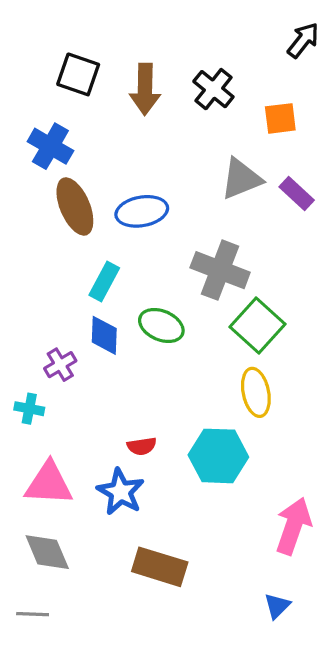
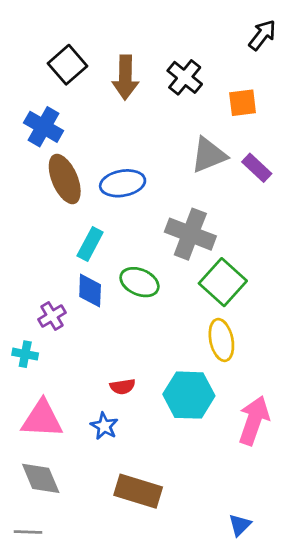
black square: (78, 74) -> (68, 65), turned 30
blue star: (121, 492) -> (104, 426), size x0.7
pink arrow: (293, 526) -> (254, 420), moved

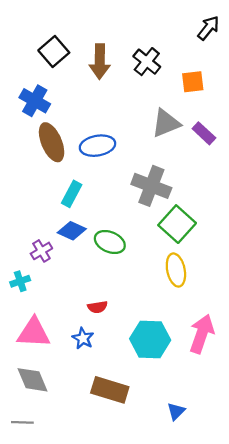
green ellipse: (140, 282) -> (110, 242), moved
blue diamond: (90, 291) -> (72, 231), turned -68
cyan cross: (25, 354) -> (20, 281), turned -30
cyan hexagon: (189, 395) -> (150, 339), moved
blue triangle: (240, 525) -> (176, 411), moved

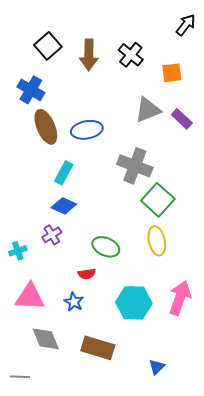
green ellipse: (110, 242) -> (106, 247), moved
purple cross: (41, 251) -> (52, 235), moved
gray diamond: (32, 380) -> (46, 339), moved

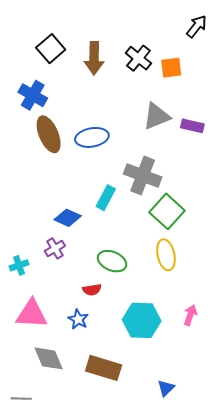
orange square: (172, 73) -> (171, 68), moved
purple rectangle: (182, 119) -> (192, 126), turned -30
cyan rectangle: (64, 173) -> (106, 198), moved
pink arrow: (180, 298) -> (190, 315), size x0.6

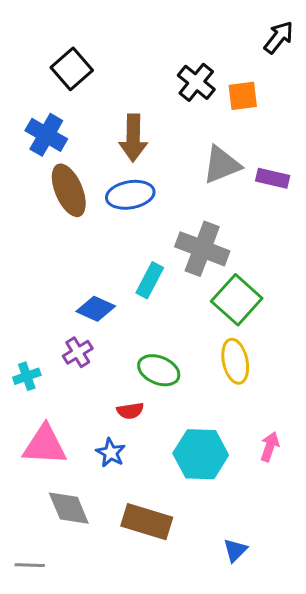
brown arrow: (94, 58) -> (133, 138), moved

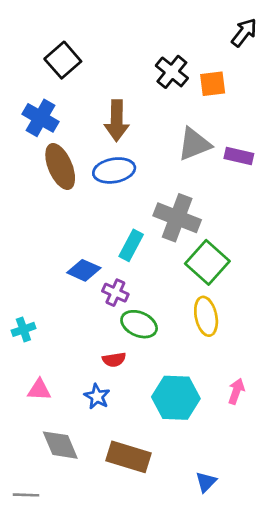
purple cross: (78, 352) -> (115, 293), moved, turned -35
pink triangle: (45, 445) -> (39, 390), size x0.6

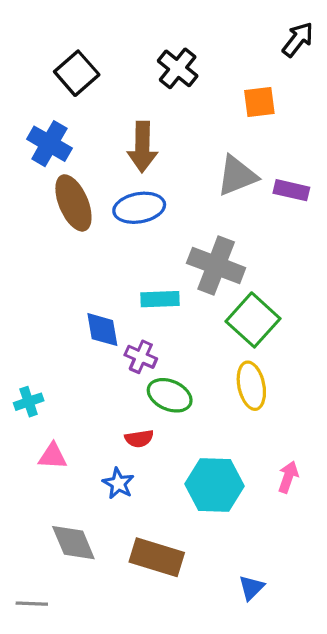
black cross: (172, 72) -> (178, 68), moved
cyan rectangle: (131, 245) -> (160, 299), turned 60
blue diamond: (84, 270) -> (102, 330), turned 56
pink triangle: (39, 390) -> (53, 456), moved

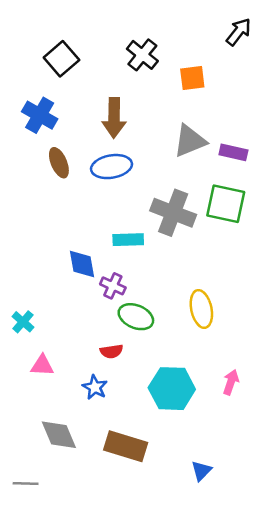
orange square: (259, 102) -> (192, 78), moved
brown ellipse: (73, 203) -> (59, 163), size x0.7
green square: (253, 320) -> (226, 204), moved, turned -30
cyan cross: (29, 402) -> (23, 322), turned -30

